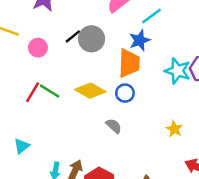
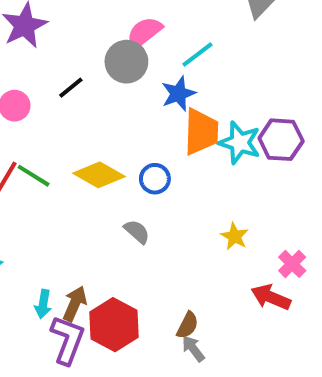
gray circle: (92, 39) -> (126, 62), moved
orange trapezoid: (129, 63) -> (201, 132), moved

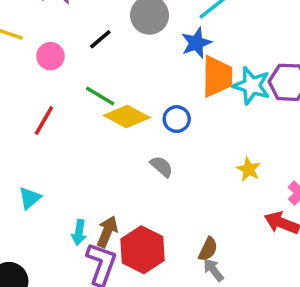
green line: (34, 176) -> (100, 96), moved

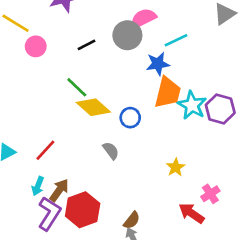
pink circle: (50, 56) -> (36, 46), moved
red line: (44, 121) -> (45, 150), moved

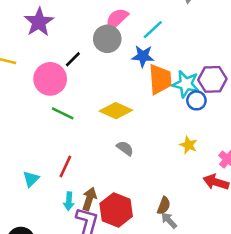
pink circle: (36, 46) -> (50, 79), moved, size x1.6
blue star: (158, 64) -> (143, 56), turned 30
green line: (77, 87) -> (63, 113), moved
yellow diamond: (93, 107) -> (116, 111), moved
blue circle: (130, 118) -> (196, 100), moved

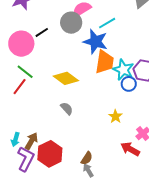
blue star: (143, 56) -> (95, 42), size x1.4
red line: (65, 166) -> (20, 87), moved

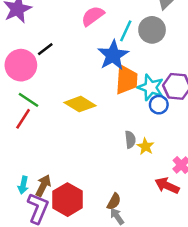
gray circle: (71, 23) -> (152, 30), moved
cyan line: (107, 23) -> (126, 31), turned -30
blue star: (95, 42) -> (113, 55), turned 30
gray semicircle: (67, 108) -> (130, 140), moved, turned 40

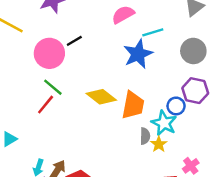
gray circle: (152, 30) -> (193, 51), moved
cyan line: (126, 31) -> (153, 32), turned 42
orange trapezoid: (127, 80) -> (133, 105), moved
cyan star: (151, 87) -> (164, 123), moved

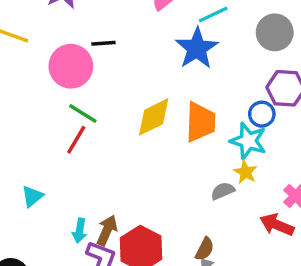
black line: (74, 41) -> (104, 43), turned 35
yellow diamond: (101, 97) -> (154, 117), turned -56
gray semicircle: (145, 136) -> (223, 191), moved, turned -105

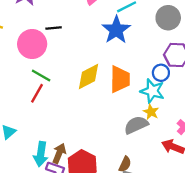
gray semicircle: (223, 191) -> (136, 125), size x1.5
cyan arrow: (80, 231) -> (41, 154), size x1.5

